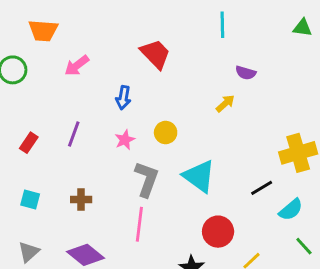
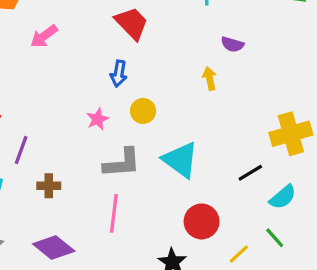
blue arrow: (123, 98) -> (119, 74), moved
yellow arrow: (225, 103) -> (210, 78), turned -60
purple line: (74, 134) -> (21, 150), moved
gray L-shape: (147, 179) -> (122, 163), turned 66
green line: (304, 246) -> (275, 238), moved

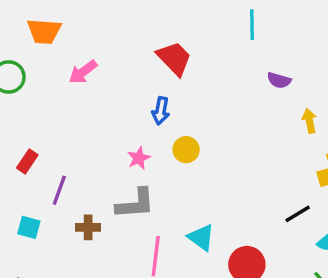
yellow arrow: (210, 78) -> (309, 121), moved
cyan triangle: (180, 160) -> (201, 237), moved, size x0.7
gray L-shape: (122, 163) -> (135, 204), moved

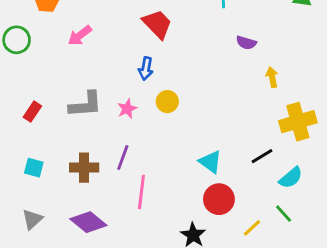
purple line: (59, 190) -> (123, 158), moved
gray L-shape: (135, 204) -> (85, 104), moved
brown cross: (88, 227) -> (84, 168), size x1.4
cyan triangle: (201, 237) -> (210, 162), moved

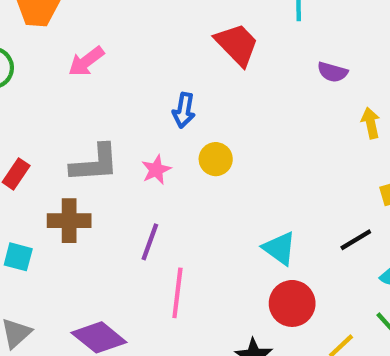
red trapezoid: (157, 24) -> (237, 44), moved
brown cross: (84, 168) -> (69, 221), moved

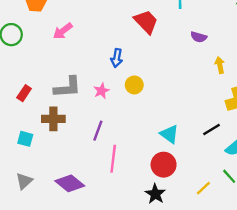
red circle: (292, 303) -> (164, 165), moved

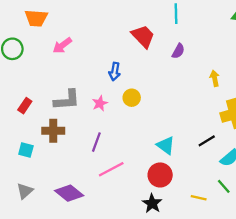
purple semicircle: (199, 37) -> (178, 51), moved, turned -77
pink line: (113, 159) -> (111, 169), turned 55
yellow line: (203, 188) -> (199, 198), turned 56

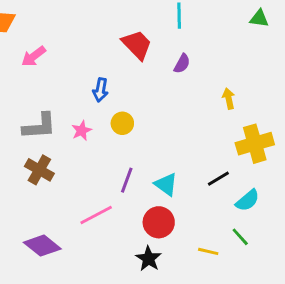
brown cross: (53, 131) -> (39, 170), moved, turned 30
purple line: (96, 142) -> (127, 180), moved

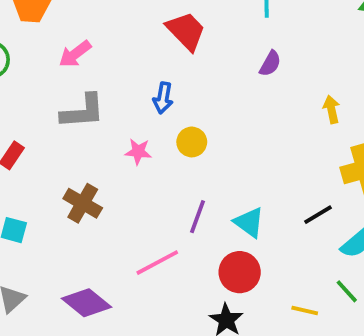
red trapezoid: (137, 45) -> (186, 31), moved
gray L-shape: (39, 126) -> (83, 111), moved
pink star: (82, 131) -> (138, 152), turned 30

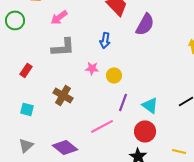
purple semicircle: (270, 64) -> (145, 24), moved, size x1.6
yellow circle: (192, 142) -> (114, 75), moved

